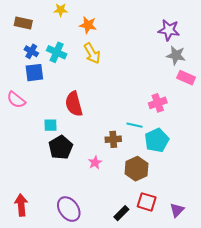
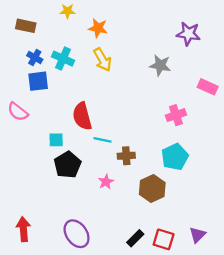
gray star: (176, 55) -> (160, 65), moved
cyan line: (134, 125) -> (103, 140), moved
red square: (147, 202) -> (164, 239), moved

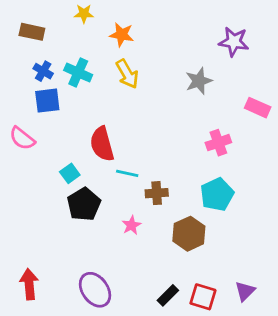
gray star: (160, 65) -> (199, 81), turned -30
cyan square: (56, 140) -> (70, 173), turned -35

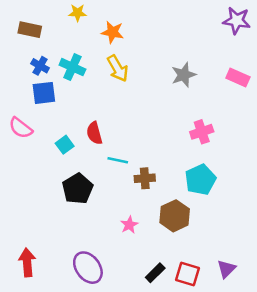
purple star: (234, 42) -> (237, 21), moved
pink rectangle: (258, 108) -> (238, 77), moved
red semicircle: (102, 144) -> (94, 133), size x0.7
cyan square: (70, 173) -> (65, 145), moved
pink star: (131, 225) -> (129, 225), moved

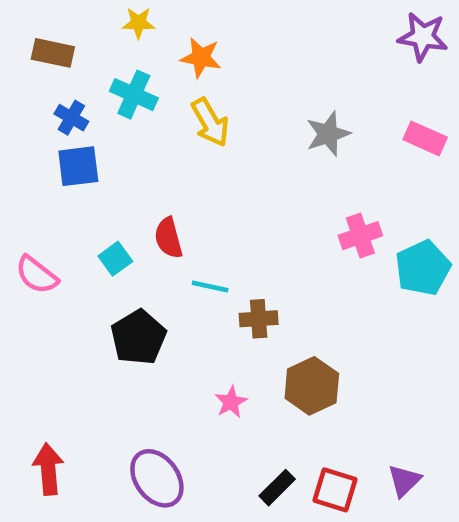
cyan cross: (72, 67) -> (134, 95), moved
pink semicircle: (21, 128) -> (37, 275), moved
cyan pentagon: (200, 180) -> (423, 268), moved

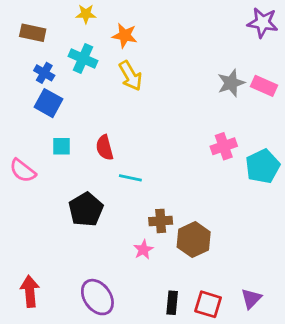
gray star: (328, 134) -> (231, 83), moved
blue square: (78, 166) -> (49, 103), turned 36
cyan square: (115, 259) -> (61, 146), moved, turned 36
brown cross: (259, 319) -> (161, 221), moved
black rectangle: (277, 488) -> (172, 303), turned -40

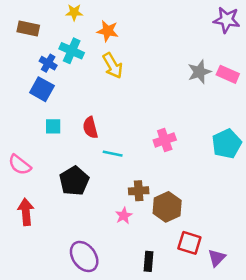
blue cross: (44, 73) -> (48, 63), moved
pink cross: (224, 146) -> (165, 140), moved
pink semicircle: (23, 171) -> (20, 165), moved
red arrow: (30, 291) -> (26, 212), moved
red square: (208, 304) -> (189, 243), moved

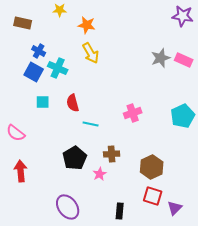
cyan cross: (72, 51) -> (58, 68), moved
black pentagon: (74, 181) -> (75, 158), moved
brown hexagon: (167, 207) -> (152, 167), moved

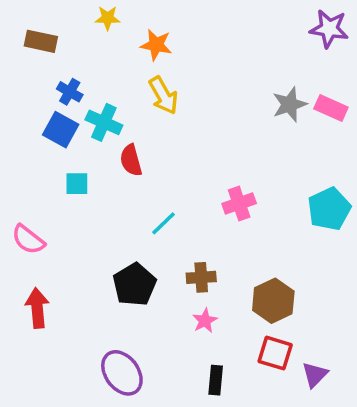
red semicircle: (73, 103) -> (131, 160), moved
cyan line: (91, 124) -> (163, 223), turned -56
pink star: (100, 174) -> (205, 321), moved

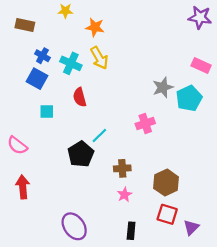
gray star: (290, 104) -> (163, 87), moved
cyan cross: (104, 122) -> (71, 63), moved
cyan pentagon: (329, 209) -> (189, 98), moved
black pentagon: (135, 285) -> (81, 154), moved

